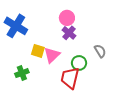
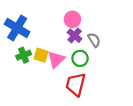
gray semicircle: (100, 51) -> (94, 40), moved
green circle: (79, 63) -> (80, 58), moved
green cross: (22, 73) -> (24, 55), moved

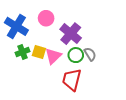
pink circle: (72, 19) -> (46, 18), moved
purple cross: (75, 36) -> (71, 34), size x1.5
gray semicircle: (94, 40) -> (90, 54), moved

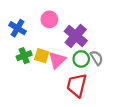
blue cross: (16, 26) -> (18, 28), size x0.7

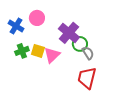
pink circle: (49, 19) -> (37, 18), moved
green circle: (81, 59) -> (80, 44), moved
red trapezoid: (77, 85) -> (87, 78), moved

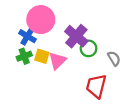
pink circle: (37, 18) -> (41, 20), size x1.6
blue cross: (16, 26) -> (27, 36), moved
gray semicircle: (88, 53) -> (114, 58), moved

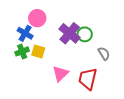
pink circle: (41, 20) -> (37, 18), size x0.7
green circle: (88, 48) -> (85, 34), moved
pink triangle: (57, 61) -> (60, 74), moved

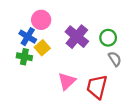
green circle: (85, 34) -> (108, 38), moved
green cross: (22, 51) -> (24, 57), turned 32
yellow square: (38, 51) -> (42, 48), moved, turned 32

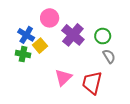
pink circle: (41, 20) -> (50, 18), moved

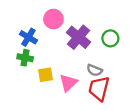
yellow square: (40, 46) -> (45, 75), moved, turned 32
gray semicircle: (109, 56) -> (94, 70), moved, turned 144

